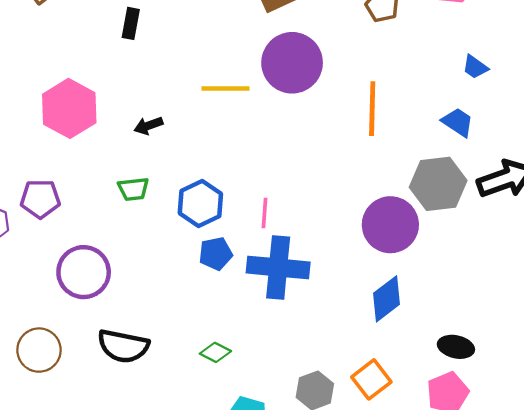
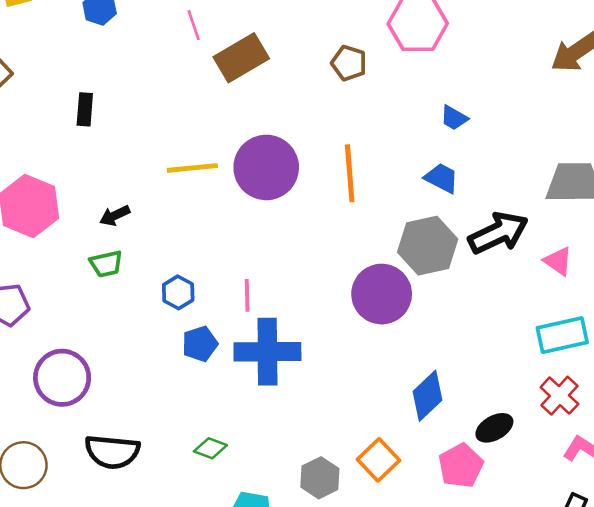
purple circle: (292, 63) -> (266, 167), moved
green trapezoid: (133, 189) -> (106, 264), moved
blue hexagon: (200, 203) -> (178, 292), size x0.7
blue diamond: (386, 299) -> (427, 396), moved
black ellipse: (456, 347) -> (494, 428), moved, turned -36

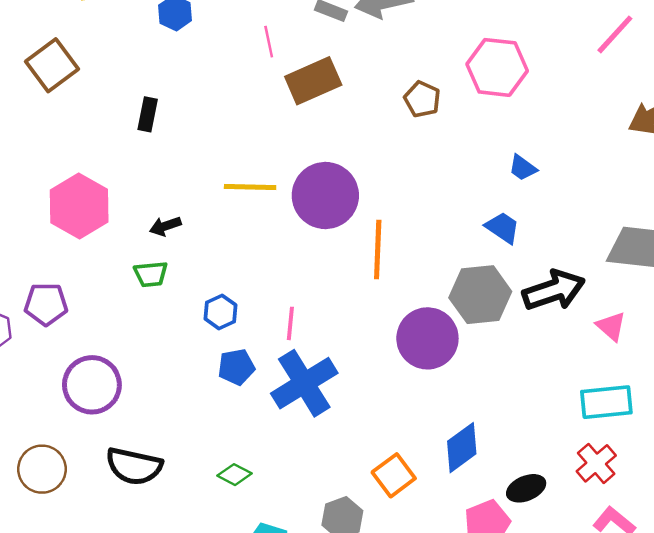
orange line: (350, 173) -> (378, 250), moved
blue cross: (267, 352) -> (304, 383), turned -38
orange square: (378, 460) -> (394, 475), moved

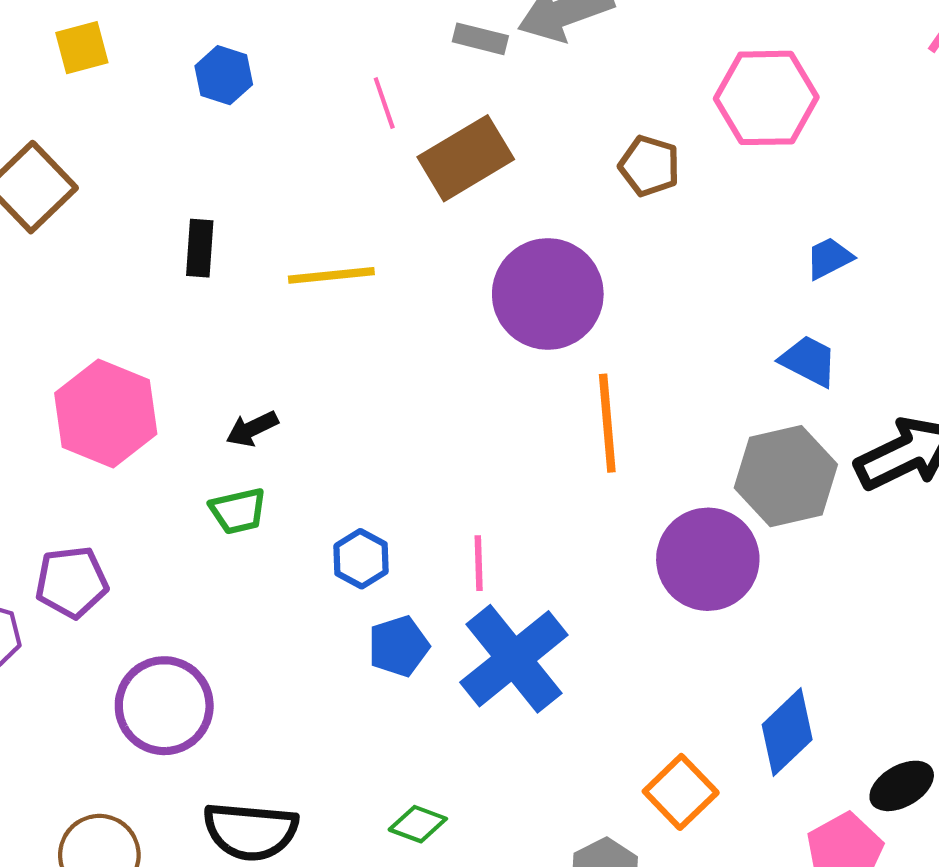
blue trapezoid: (523, 168) -> (829, 258), turned 124
yellow line: (250, 187) -> (331, 275), moved
purple circle: (325, 195) -> (548, 294), moved

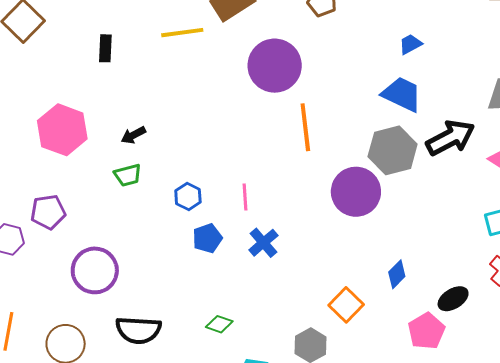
yellow line: (331, 275) -> (182, 33), moved
blue trapezoid: (809, 361) -> (402, 94), size x1.4
blue cross: (514, 659) -> (263, 243), size x0.6
blue diamond: (787, 732) -> (397, 274), size x0.7

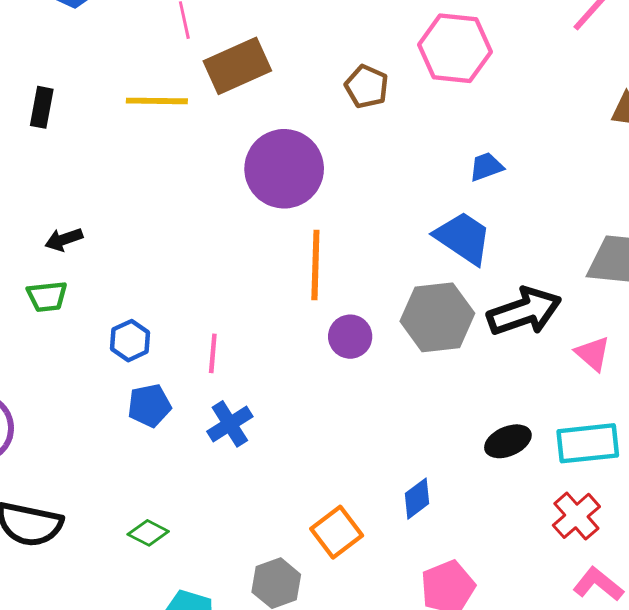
purple circle: (356, 192) -> (350, 337), moved, size x0.6
black ellipse: (453, 299) -> (508, 441), moved

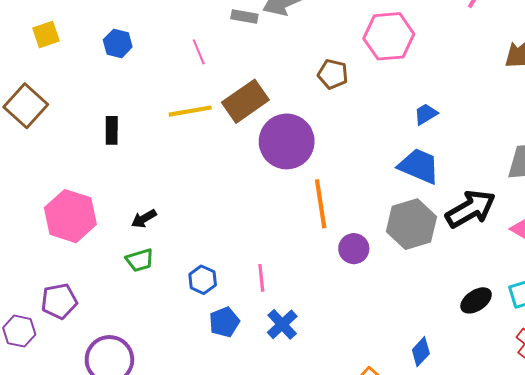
brown rectangle: (237, 66) -> (245, 101), moved

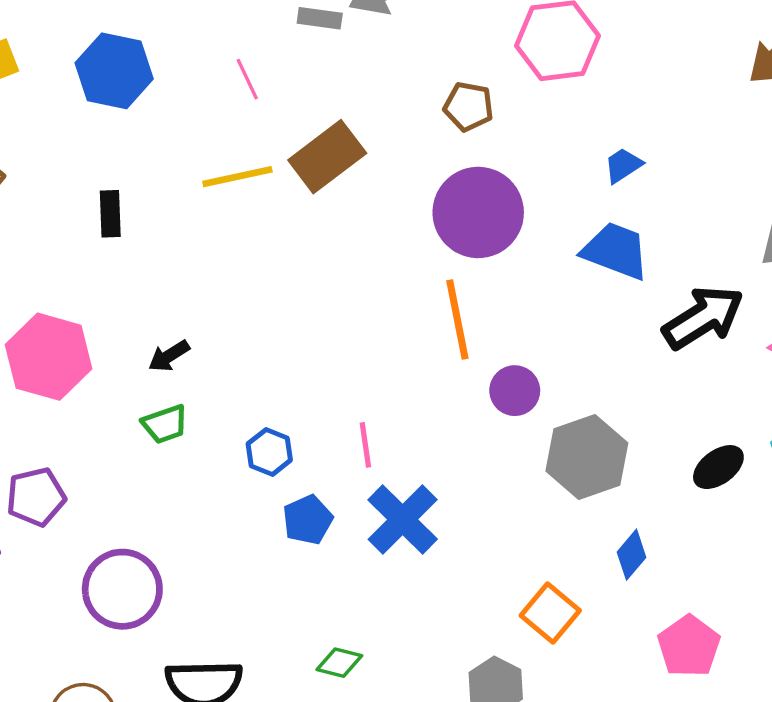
blue hexagon: (118, 43) -> (114, 71), size x1.6
purple circle: (287, 141) -> (478, 212), moved
gray hexagon: (411, 224) -> (587, 457), moved
blue cross: (282, 324) -> (403, 520), size x1.4

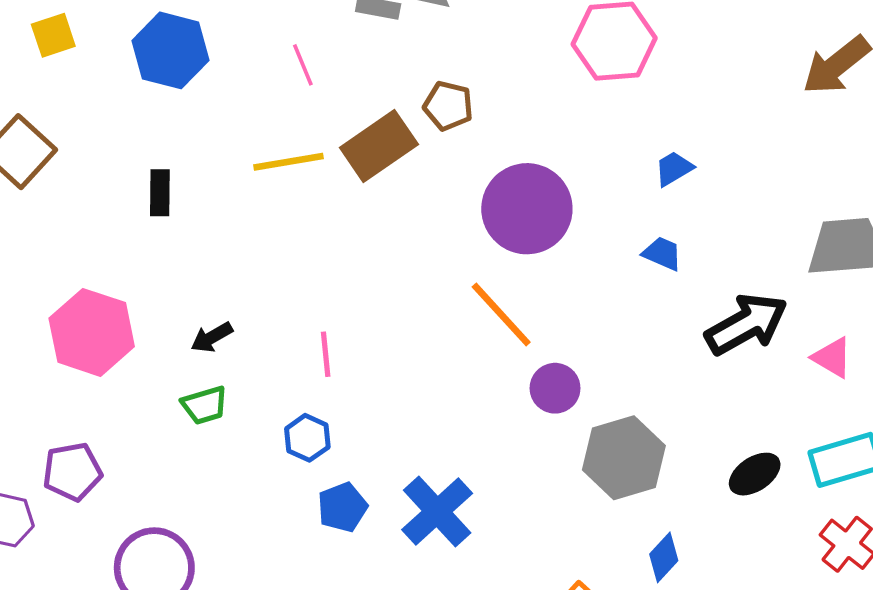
brown pentagon: (469, 106) -> (448, 106), moved
blue trapezoid: (616, 251) -> (662, 253), size x0.6
orange line: (457, 320) -> (501, 315), turned -34
pink line: (365, 445) -> (326, 354), moved

